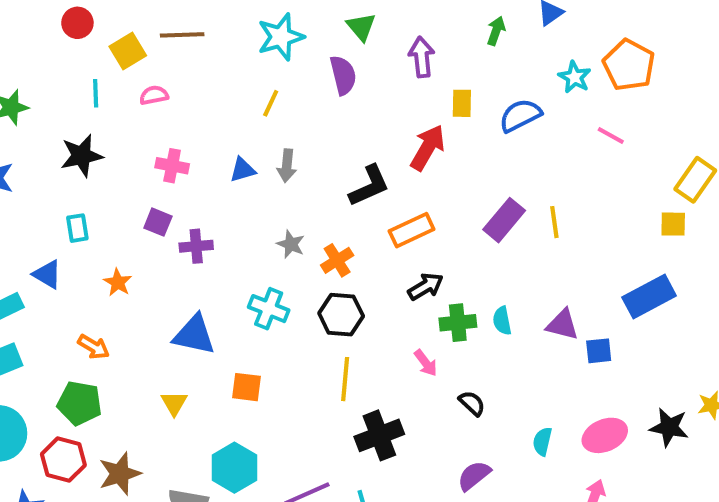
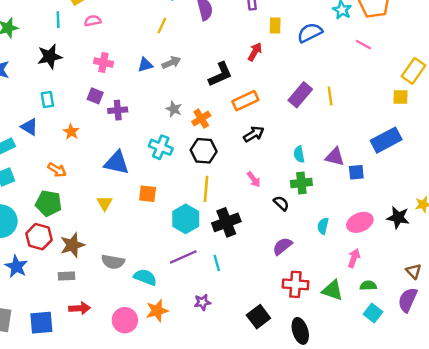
red arrow: (428, 148) -> (255, 52), size x0.7
gray arrow: (287, 166) -> (171, 62), turned -120
green cross: (458, 323) -> (301, 183), moved
cyan hexagon: (234, 468) -> (186, 219), moved

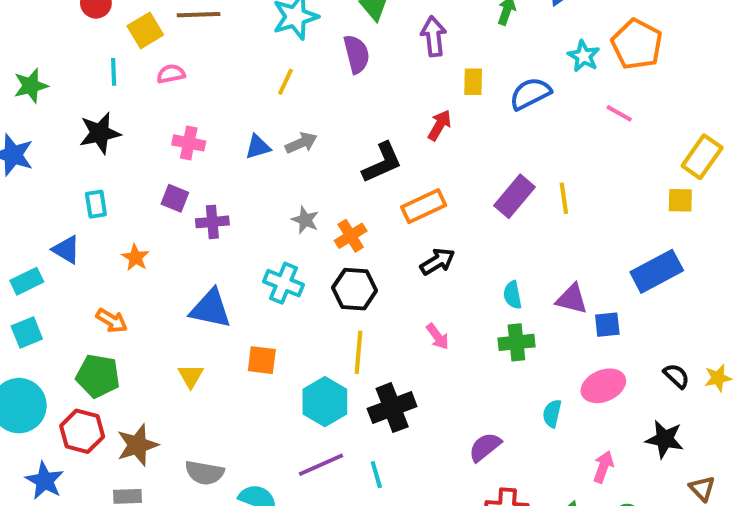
black semicircle: (281, 203) -> (676, 376), moved
black star: (398, 218) -> (665, 439), moved
pink ellipse: (360, 222) -> (603, 386), moved

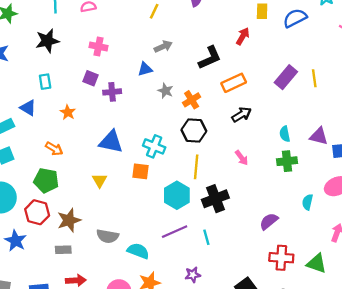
blue triangle: (258, 147) -> (145, 69), moved
cyan cross: (283, 283) -> (154, 146), moved

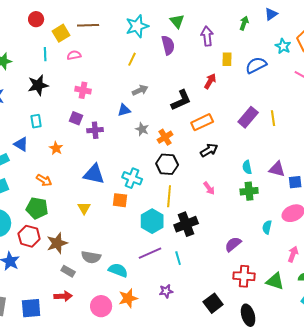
gray rectangle: (63, 250) -> (68, 271), moved, turned 32

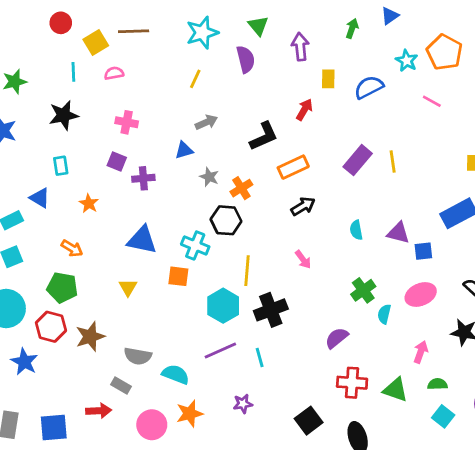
black hexagon: (167, 164) -> (226, 220), moved
green cross: (249, 191) -> (363, 290), moved, turned -30
gray rectangle: (68, 271) -> (121, 386), moved

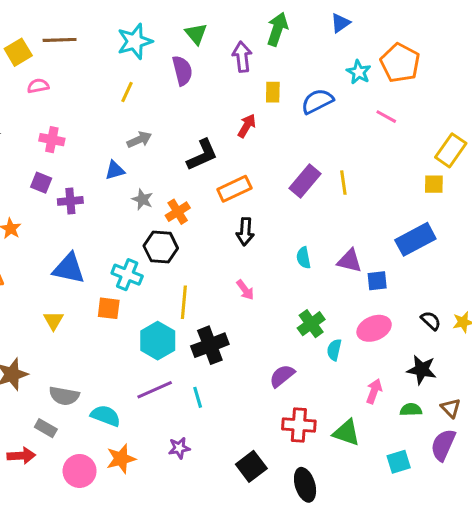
green arrow: (352, 28) -> (277, 29), moved, size x1.5
black arrow: (303, 206) -> (245, 232), turned 125
green semicircle: (437, 384) -> (411, 410), moved
cyan square: (443, 416) -> (399, 462), turned 35

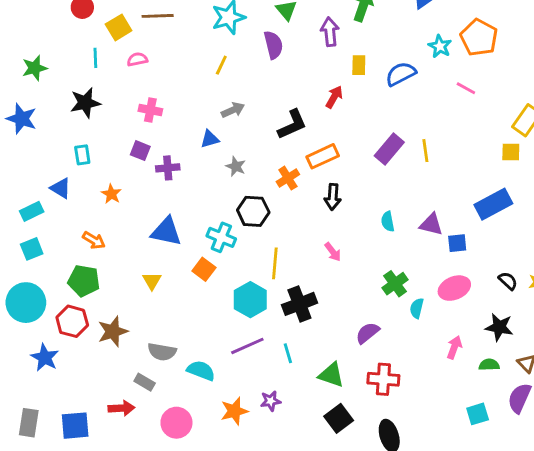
orange cross: (178, 212) -> (288, 178), moved
orange square: (109, 308) -> (204, 269), turned 30
green triangle: (346, 433) -> (331, 375), moved
orange star: (121, 459) -> (234, 411), moved

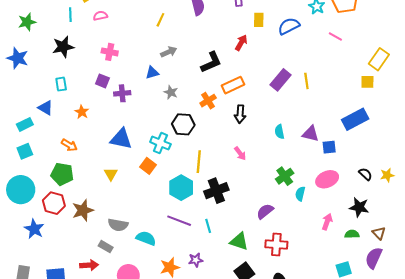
purple line: (247, 346) -> (179, 221), turned 45

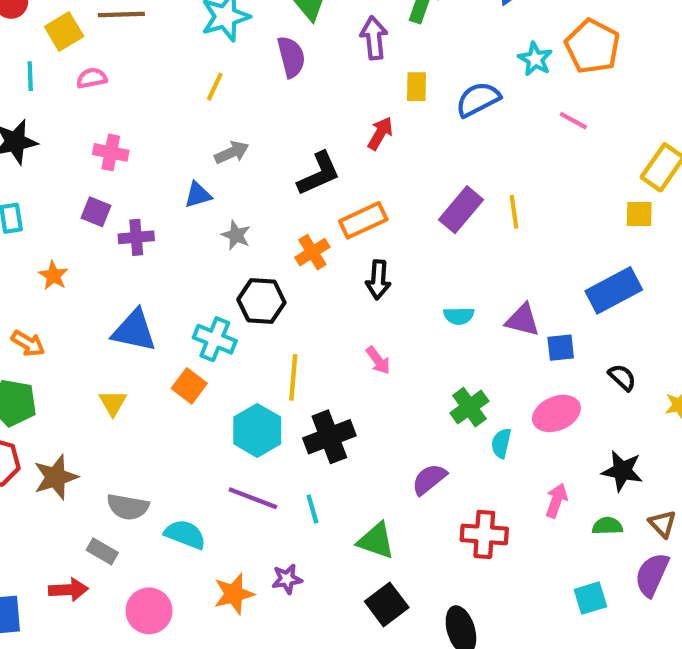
cyan semicircle: (279, 132) -> (459, 316), turned -80
black semicircle: (365, 174) -> (622, 377), moved
red cross: (276, 244) -> (484, 534), moved

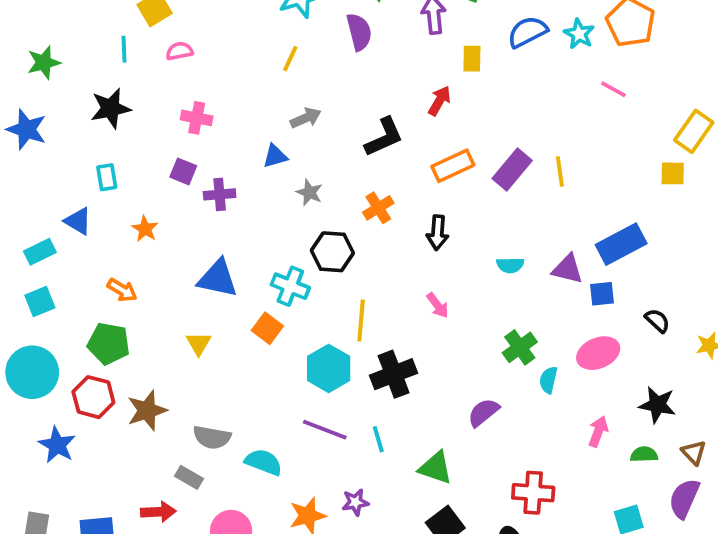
blue semicircle: (478, 99) -> (527, 32), moved
orange rectangle: (363, 220) -> (453, 166), moved
blue rectangle: (614, 290) -> (621, 244), moved
red cross: (484, 534) -> (533, 493), moved

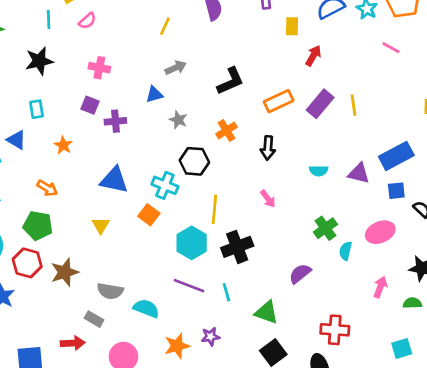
pink semicircle: (179, 51) -> (87, 21), turned 150
red arrow: (439, 101) -> (313, 56), moved
blue square: (602, 294) -> (396, 191), moved

